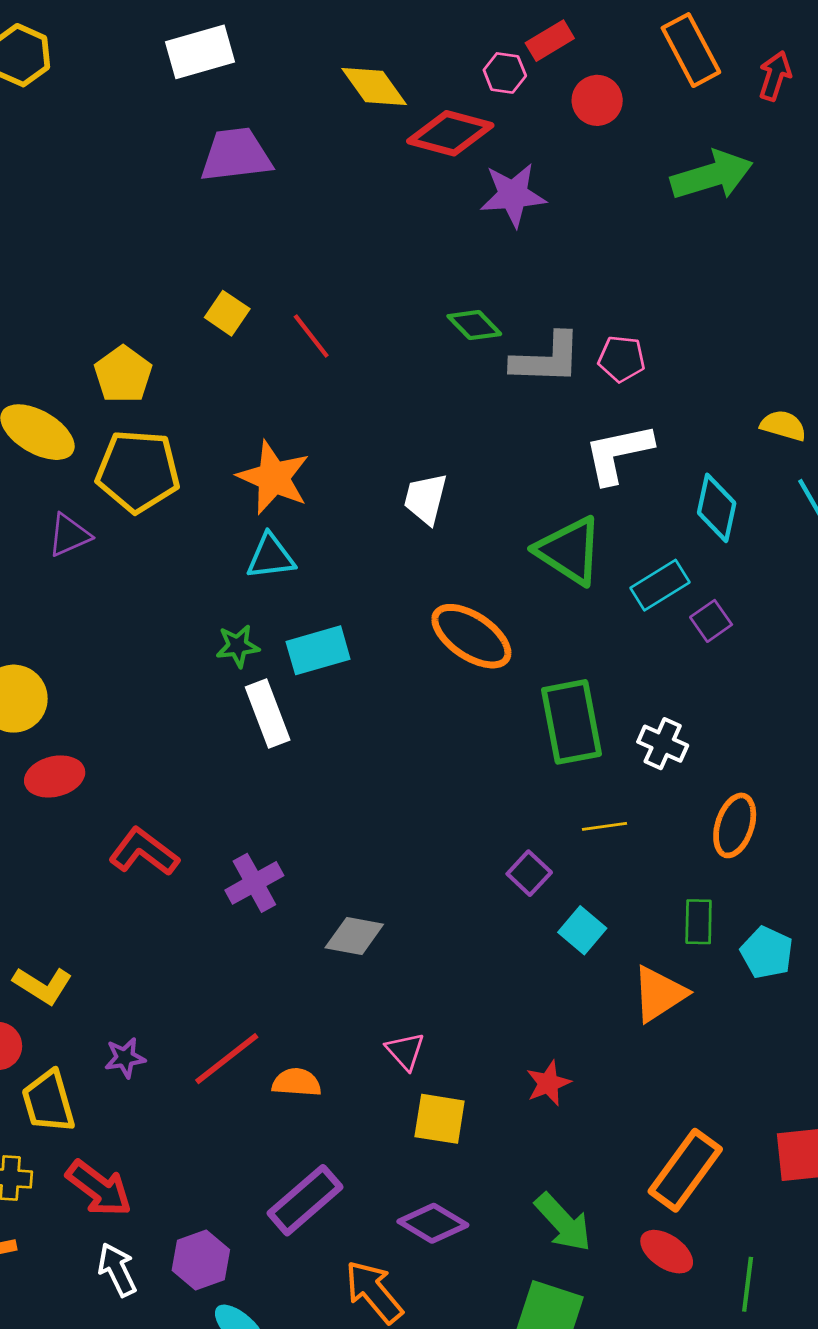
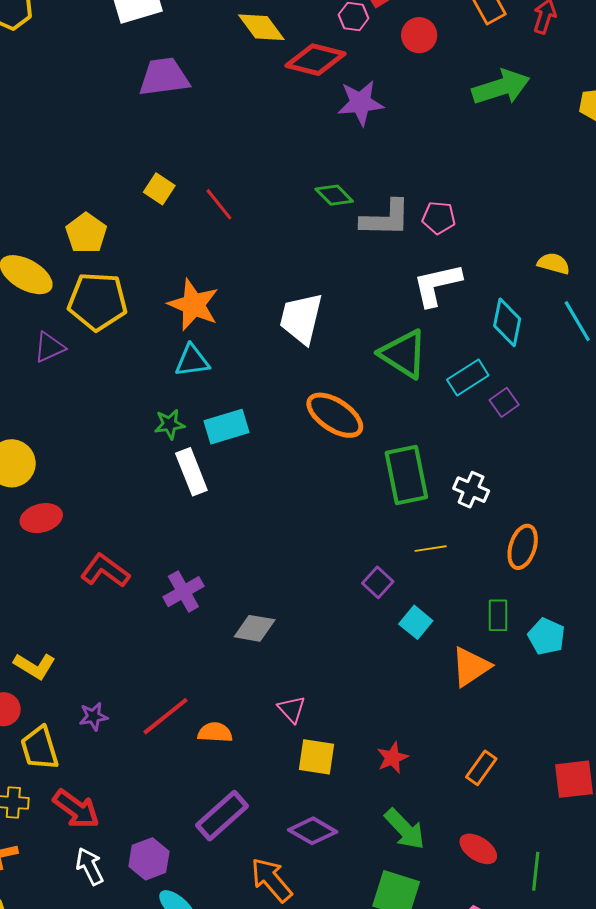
white trapezoid: (426, 499) -> (301, 318), size x1.4
red star: (548, 1083) -> (392, 758), moved
orange rectangle: (685, 1170) -> (481, 768), moved, size x0.6

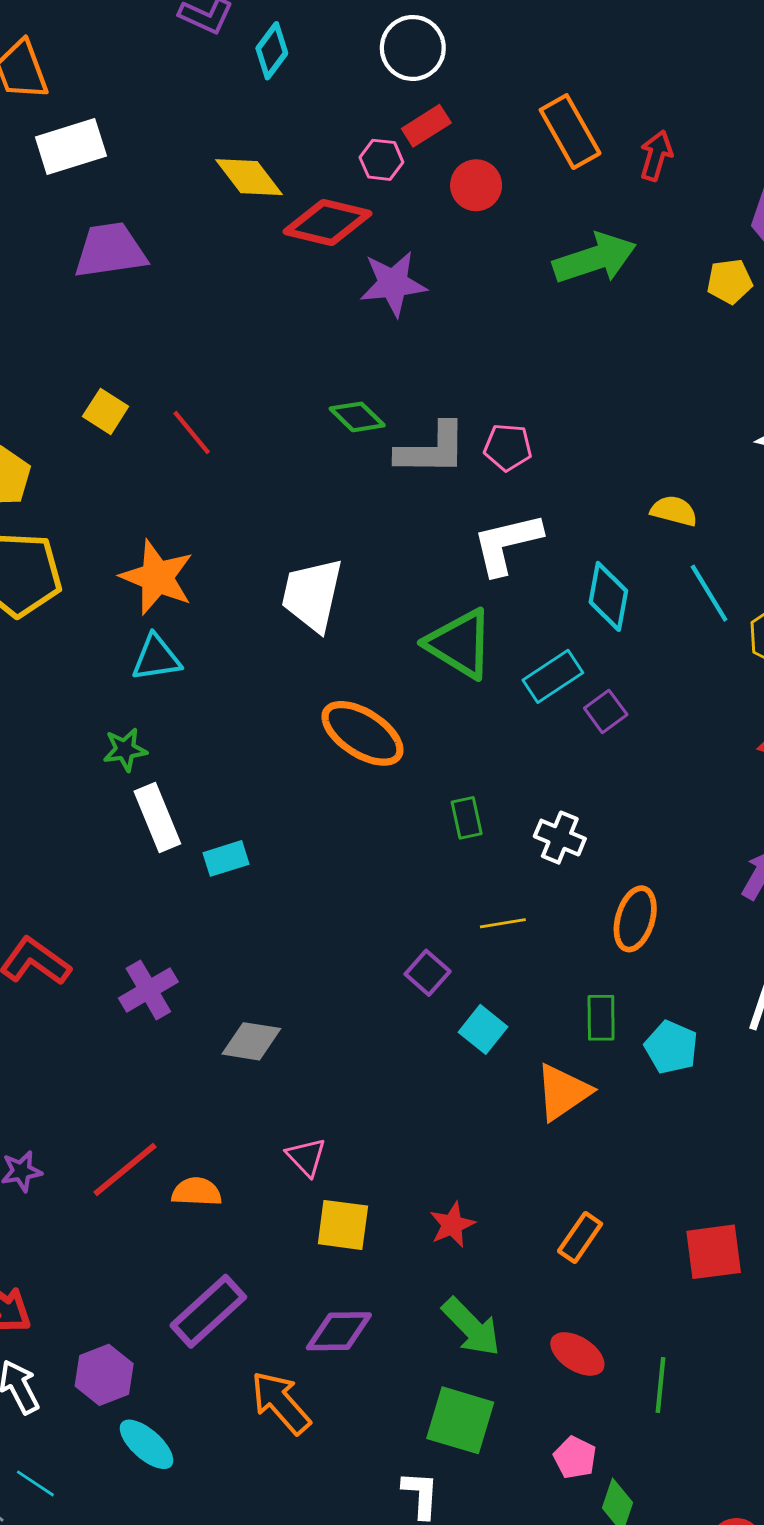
cyan rectangle: (227, 427) -> (226, 858), moved, size x0.7
green rectangle: (406, 475) -> (467, 818), size x0.5
purple diamond: (313, 831) -> (339, 1331), turned -30

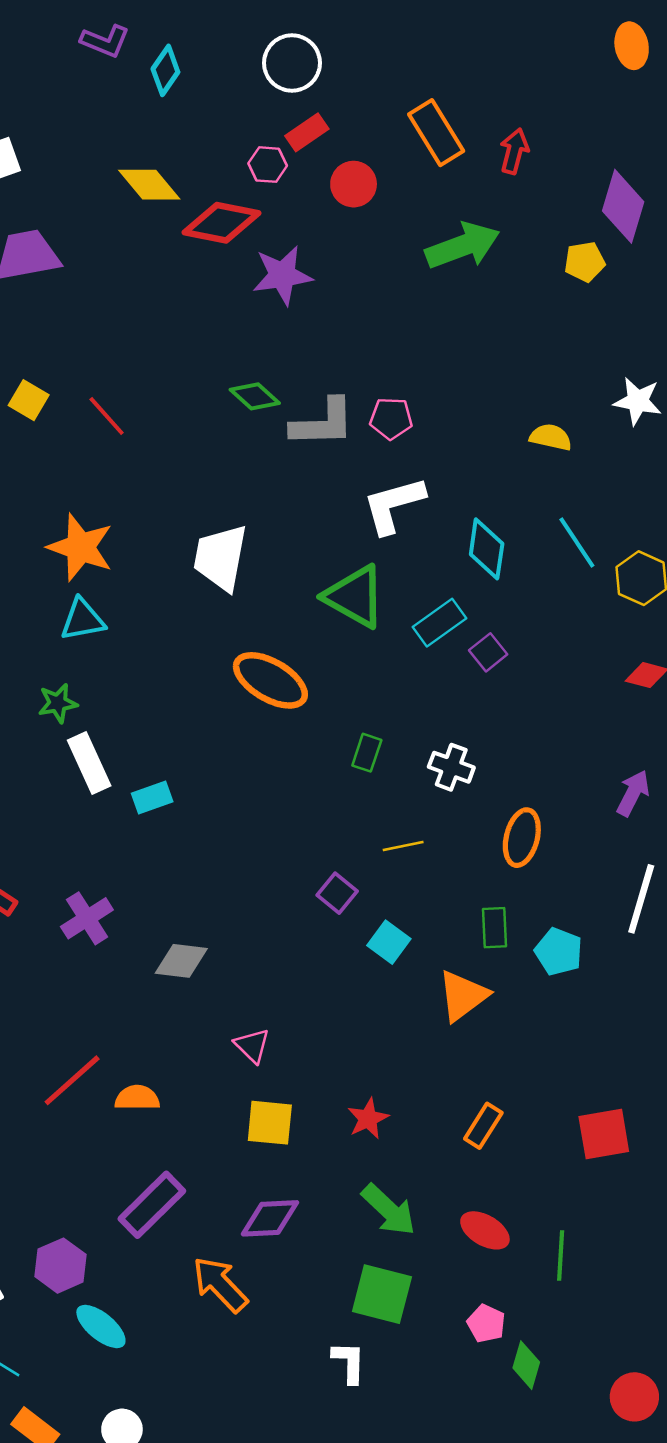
yellow semicircle: (674, 511) -> (551, 437), moved
green rectangle: (467, 818) -> (367, 753), turned 33
pink triangle: (306, 1157) -> (252, 1046), moved

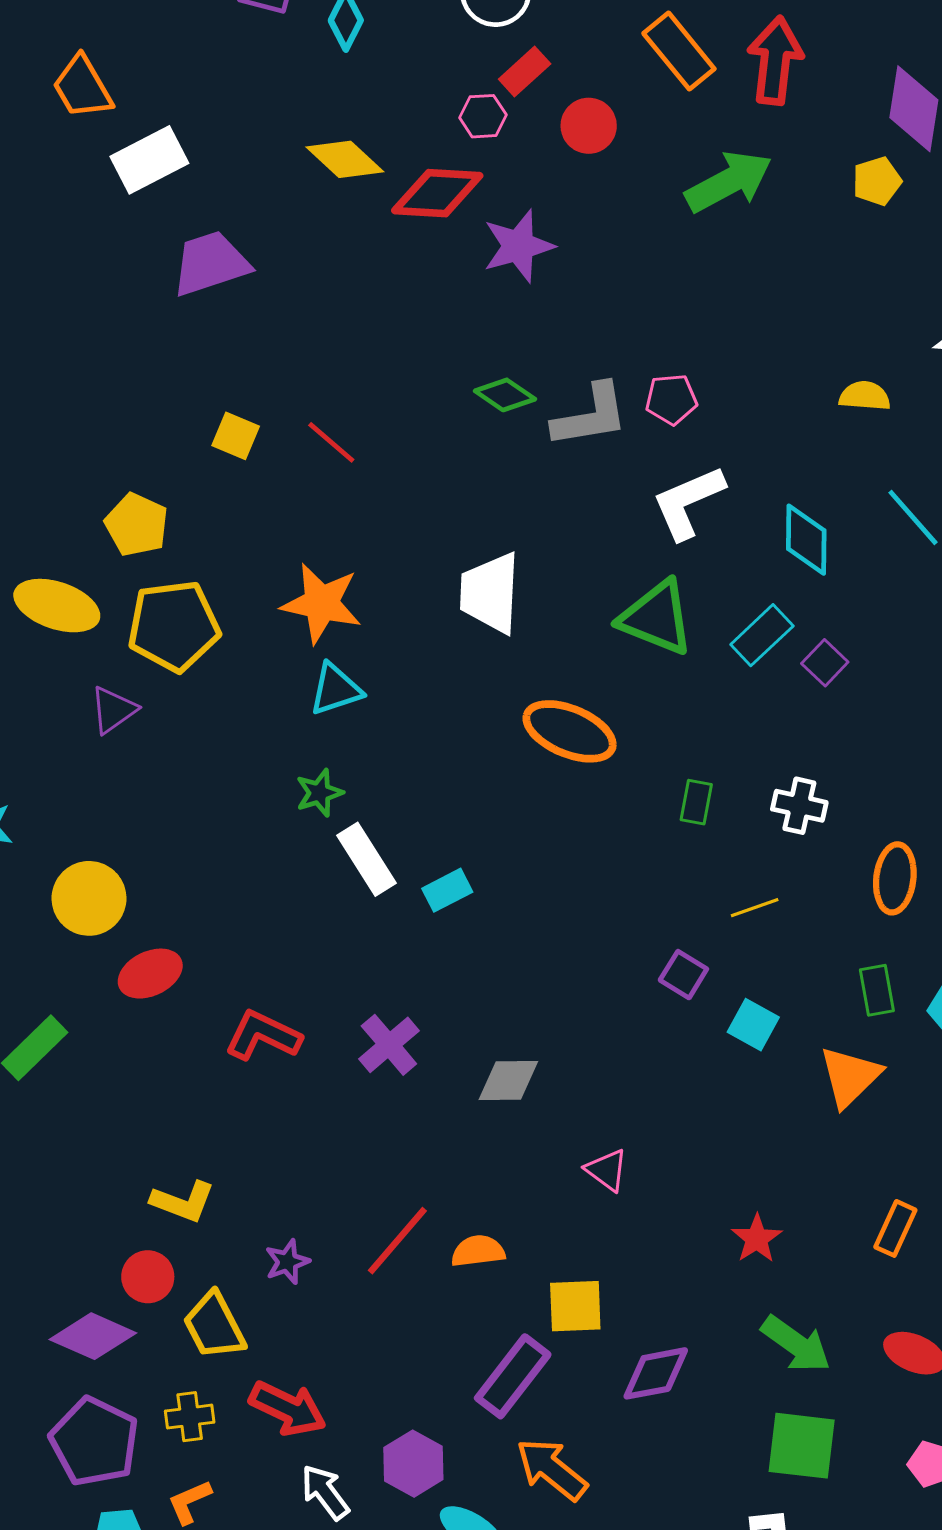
red arrow: (514, 151) -> (775, 61), size x1.6
yellow square: (270, 1123) -> (575, 1306), moved
orange arrow: (220, 1284) -> (552, 1469), moved

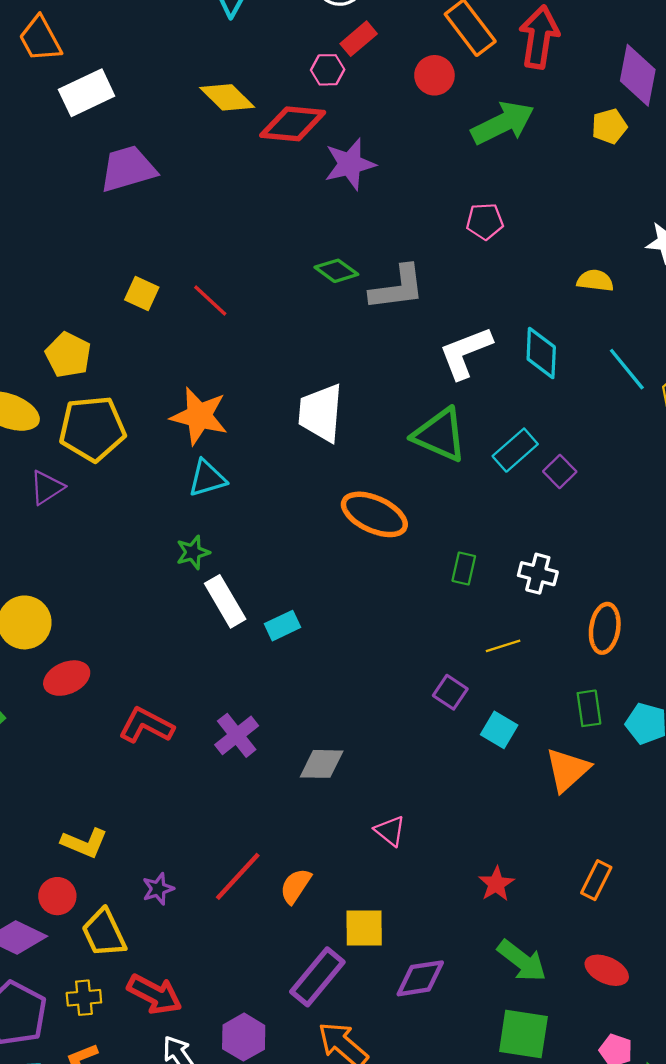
red circle: (589, 126) -> (434, 75), moved
pink pentagon: (671, 399) -> (485, 221), moved
cyan diamond: (806, 540) -> (541, 353), moved
orange semicircle: (478, 1251) -> (295, 886), turned -51

